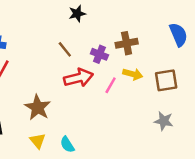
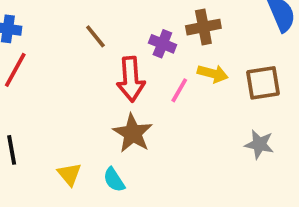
brown line: (65, 49) -> (95, 36), moved
red arrow: (78, 78) -> (131, 79), turned 100
brown star: (38, 107) -> (133, 133), moved

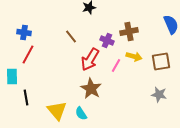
red arrow: (131, 79) -> (90, 60), turned 35
yellow triangle: (69, 174) -> (57, 110), size x1.5

